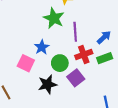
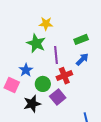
green rectangle: (105, 58) -> (81, 39), moved

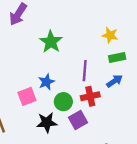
yellow star: (46, 24) -> (110, 35), moved
green star: (36, 43) -> (51, 42), moved
pink square: (12, 85) -> (27, 96), turned 35

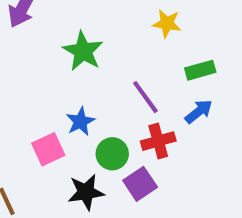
yellow star: (110, 35) -> (167, 23), moved
purple line: (85, 71) -> (145, 97), turned -36

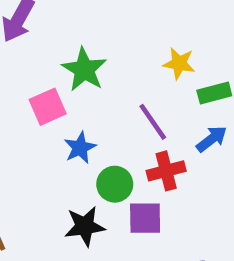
yellow star: (167, 23) -> (179, 63), moved
pink square: (48, 149) -> (48, 107), moved
purple square: (140, 184) -> (145, 218), turned 32

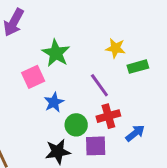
blue arrow: (212, 139) -> (135, 133), moved

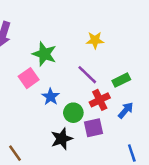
green rectangle: (138, 67) -> (121, 80), moved

